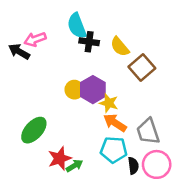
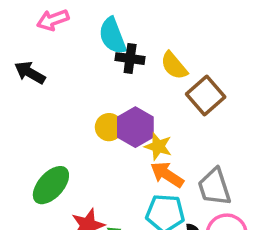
pink arrow: (35, 39) -> (53, 20), moved

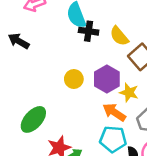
purple hexagon: (135, 127) -> (107, 79), moved
yellow star: (158, 146) -> (129, 92), moved

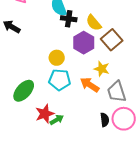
purple hexagon: (107, 79) -> (84, 43), moved
cyan pentagon: (113, 139) -> (60, 80), moved

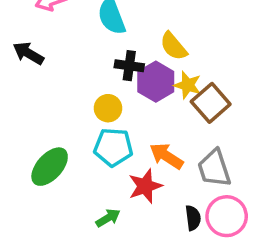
black cross: (69, 19) -> (129, 66), moved
brown square: (112, 40) -> (211, 103), moved
yellow star: (102, 69) -> (188, 85), moved
red star: (45, 114) -> (145, 186), moved

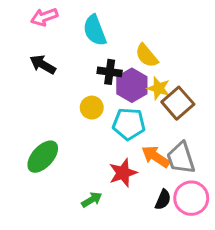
black arrow: (28, 53) -> (43, 64), moved
cyan pentagon: (113, 147) -> (129, 124), moved
orange arrow: (166, 156) -> (156, 157), moved
black semicircle: (193, 218) -> (163, 200), turned 30

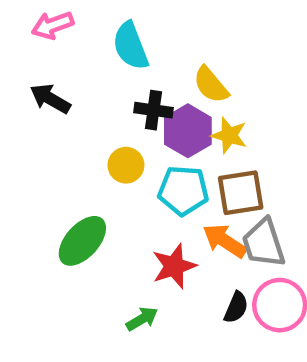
brown square: (178, 103) -> (241, 193), moved, turned 32
green ellipse: (43, 157) -> (82, 241), moved
green arrow: (92, 200) -> (142, 319), moved

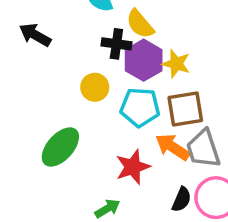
yellow semicircle: (211, 85) -> (140, 24), moved

